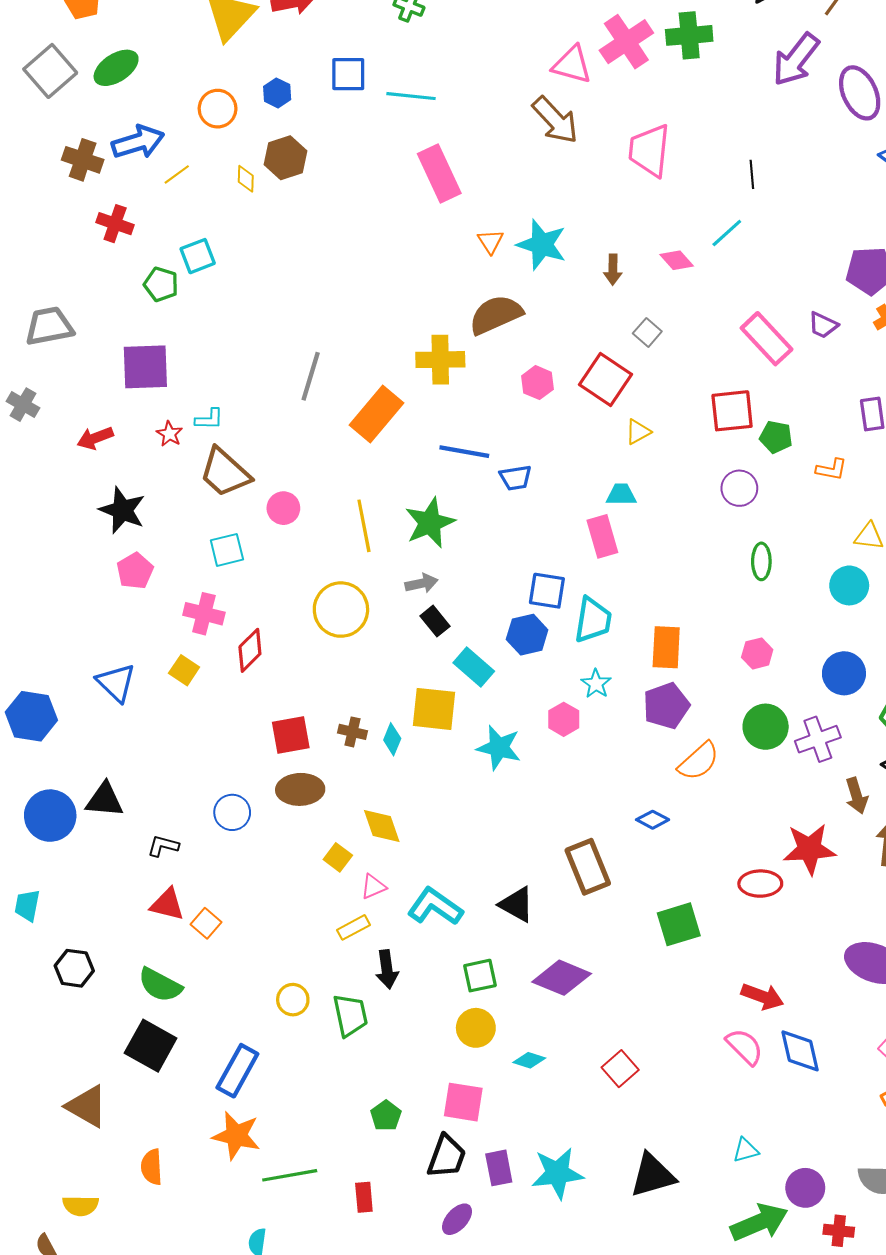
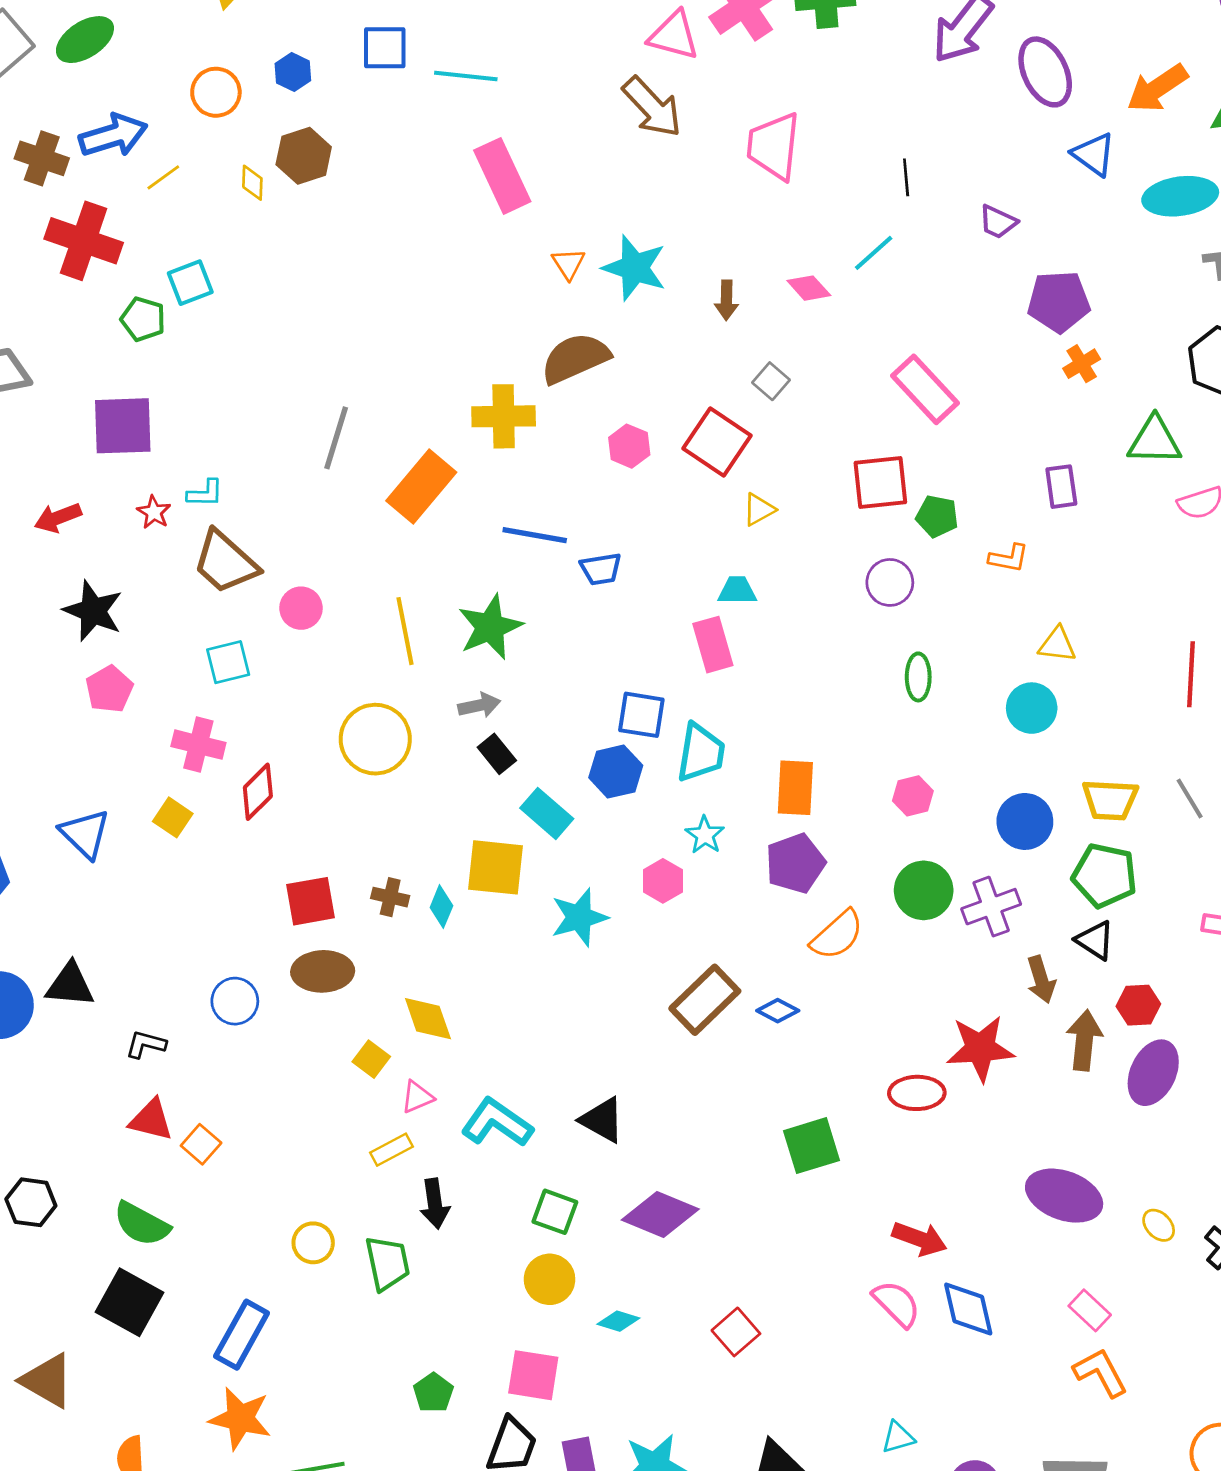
red cross: (115, 224) -> (84, 241), size x1.6
purple trapezoid: (823, 325) -> (998, 222), moved
cyan star: (499, 748) -> (579, 917), turned -30
brown rectangle: (588, 867) -> (705, 1000), moved, turned 68
green square: (480, 976) -> (555, 1212), turned 32

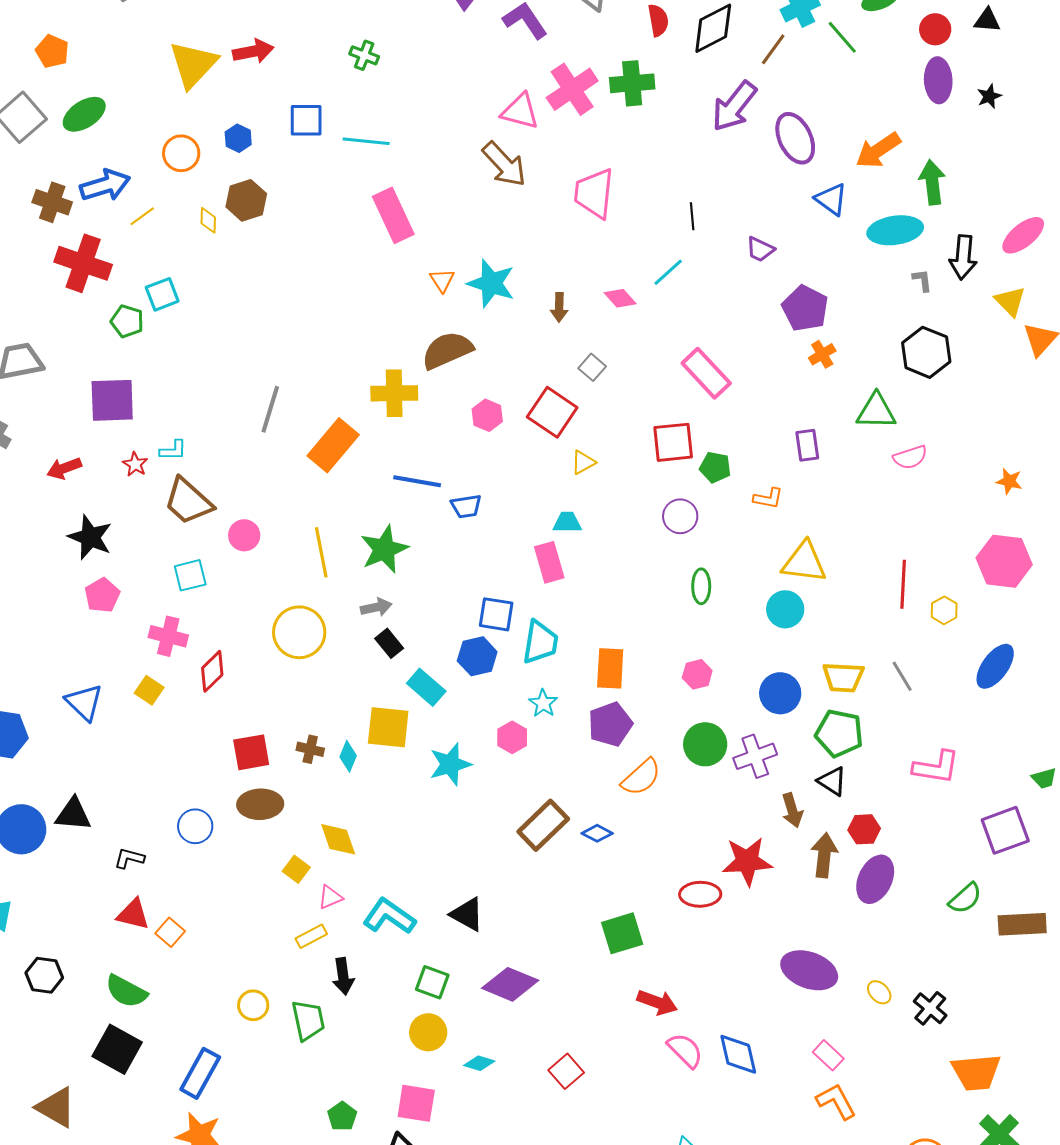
purple pentagon: (1059, 302) -> (805, 308), turned 30
yellow triangle: (1057, 645) -> (804, 562), size x1.6
red arrow: (920, 1239) -> (657, 1002), moved

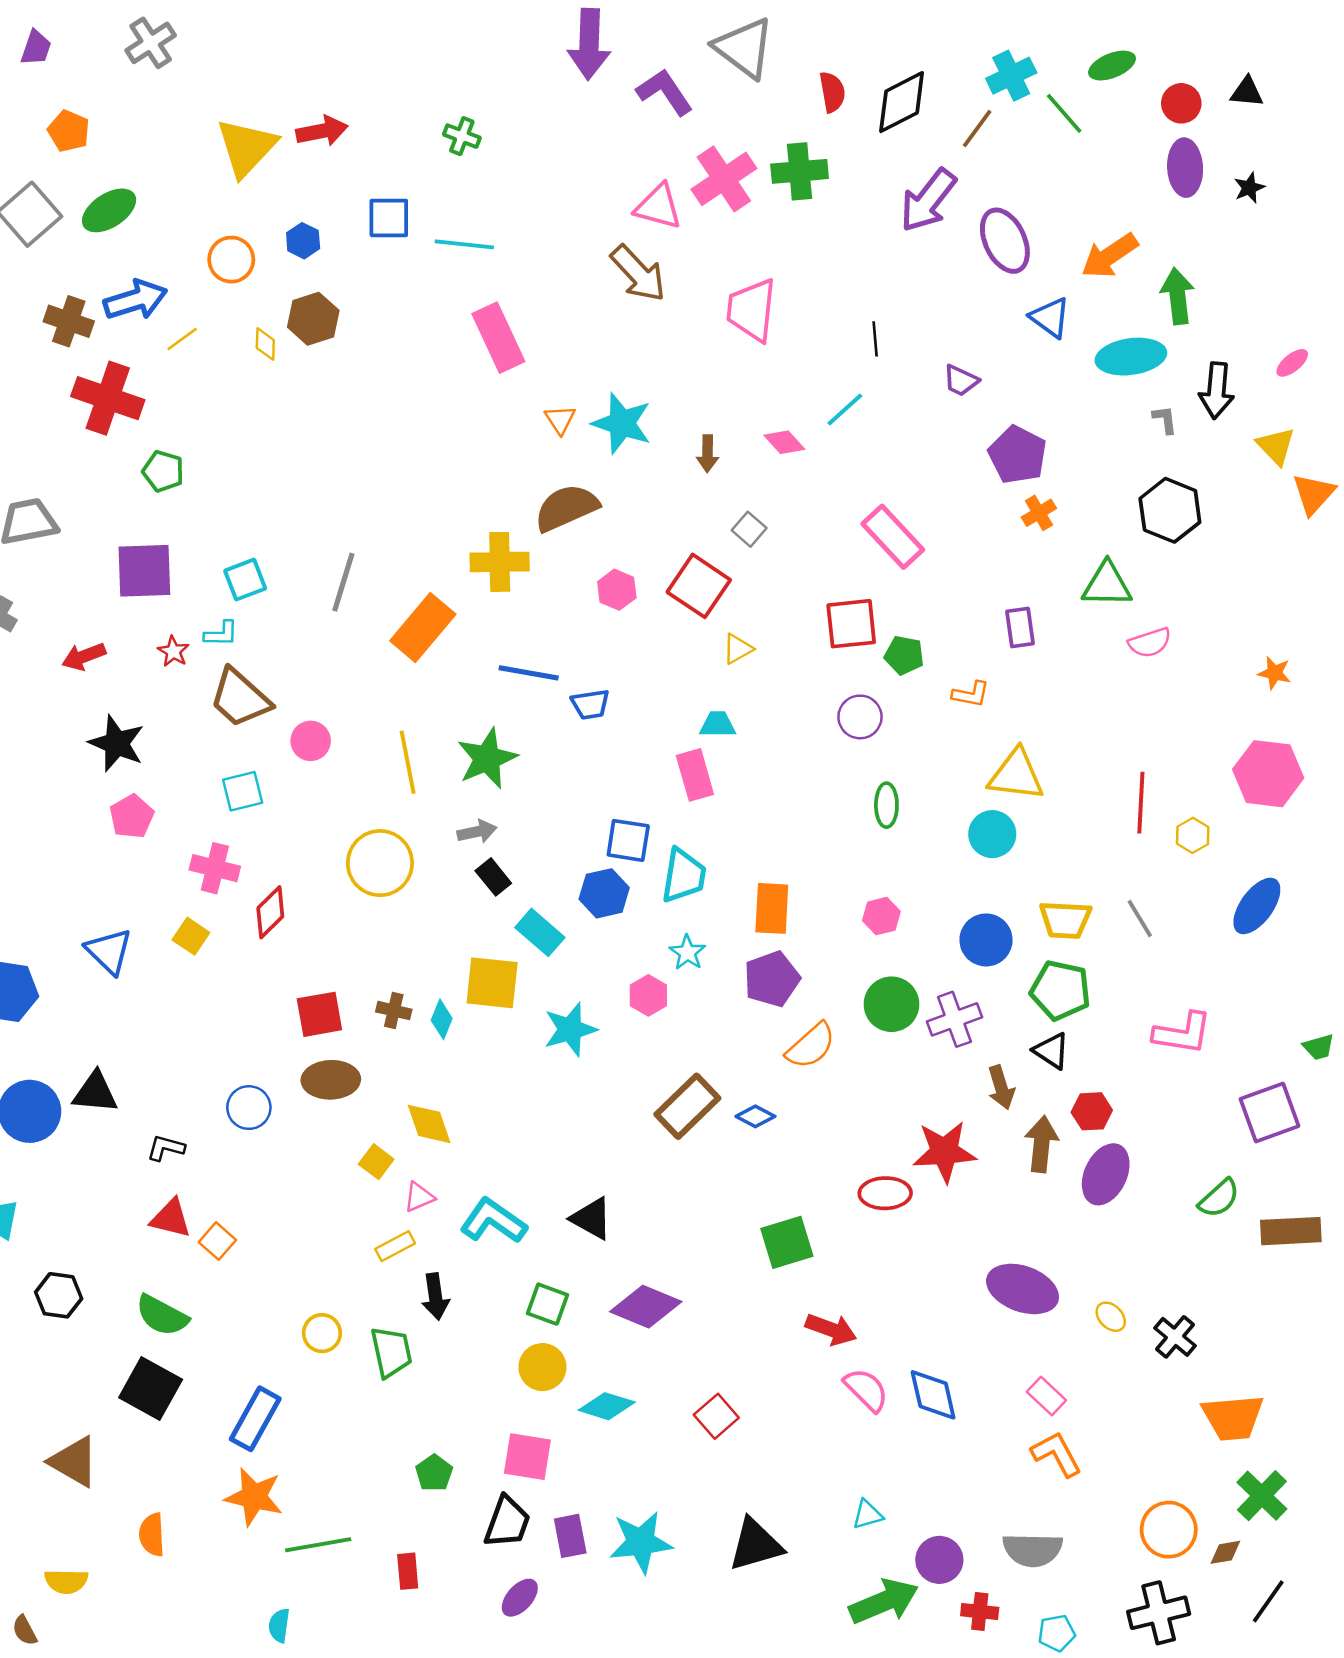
pink ellipse: (1023, 235) -> (1292, 363), size x0.6
cyan square: (162, 294) -> (245, 580), moved
cyan diamond: (479, 1063) -> (607, 1406), size x1.4

